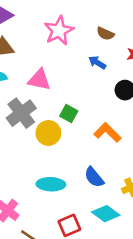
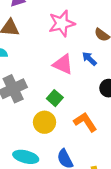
pink triangle: (39, 80) -> (63, 64), moved
yellow circle: (48, 133) -> (45, 122), moved

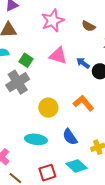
blue arrow: (89, 59) -> (83, 63), moved
green square: (55, 98) -> (26, 60), moved

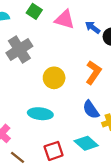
green square: (26, 60) -> (34, 11), moved
orange L-shape: (83, 103) -> (93, 72), turned 75
blue semicircle: (70, 137) -> (91, 110), moved

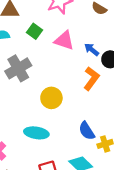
orange L-shape: (93, 72) -> (91, 79), moved

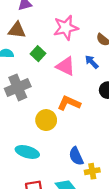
blue arrow: (92, 50) -> (92, 62), moved
orange L-shape: (91, 79) -> (69, 103), moved, turned -110

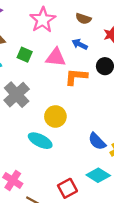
orange L-shape: (69, 103) -> (76, 77), moved
cyan ellipse: (27, 152) -> (40, 141), moved, turned 30

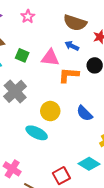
brown semicircle: (83, 19) -> (75, 23), size x1.6
pink star: (43, 20) -> (28, 16), moved, size x0.6
blue semicircle: (97, 141) -> (84, 113), moved

